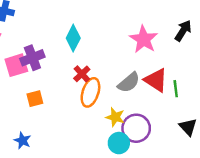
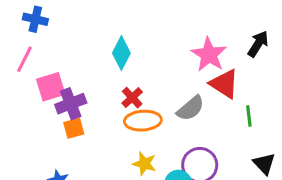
purple cross: (32, 58) -> (71, 104), moved
red triangle: (156, 80) -> (224, 84), moved
orange ellipse: (90, 92) -> (143, 121), turned 68
yellow star: (115, 117) -> (144, 164), moved

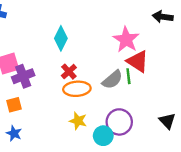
black arrow: (258, 44) -> (163, 17), moved, turned -114
green line: (249, 116) -> (128, 76), moved
orange square: (74, 128) -> (14, 105), moved

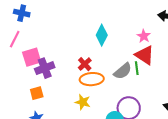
cyan diamond: (61, 38) -> (102, 35), moved
pink star: (126, 40) -> (144, 36), moved, size x0.6
yellow star: (78, 121) -> (83, 102), moved

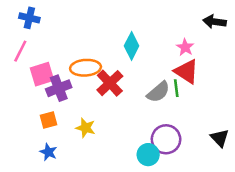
red cross: (85, 64) -> (110, 83), size x1.5
orange ellipse: (92, 79) -> (86, 68), moved
yellow star: (83, 102) -> (86, 128), moved

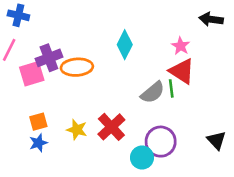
red cross: (110, 83) -> (111, 127), moved
purple cross: (59, 88) -> (49, 58), moved
blue star: (48, 152) -> (38, 143), moved, turned 30

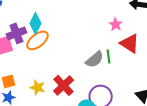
cyan diamond: (125, 45) -> (35, 23), moved
orange ellipse: (77, 67) -> (37, 40), turned -35
red triangle: (182, 71) -> (130, 43), moved

